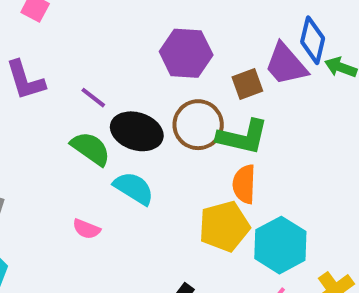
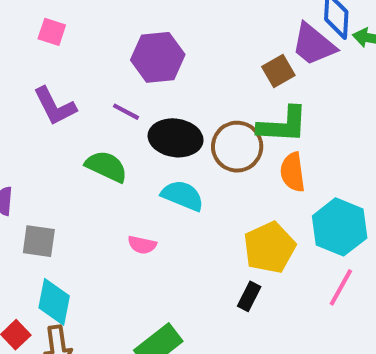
purple hexagon: (186, 53) -> (158, 57), moved
brown circle: (198, 125) -> (237, 147), moved
green semicircle: (91, 149) -> (106, 166), moved
yellow pentagon: (224, 226) -> (269, 248), moved

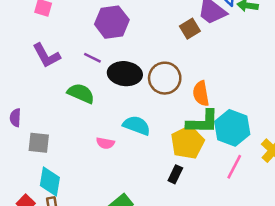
green L-shape: (283, 125) -> (203, 122), moved
cyan semicircle: (183, 196) -> (137, 125), moved

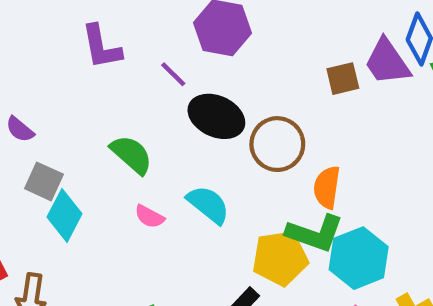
green semicircle: (81, 93) -> (131, 155), moved
purple semicircle: (15, 118) -> (20, 129), turned -72
cyan diamond: (50, 182) -> (64, 215), moved

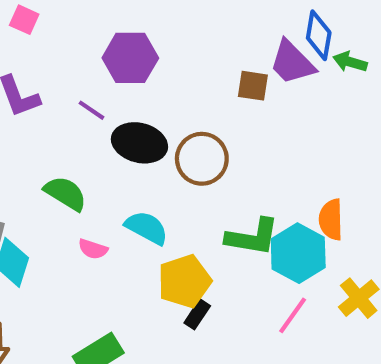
brown square: (343, 79) -> (253, 86), turned 32
orange semicircle: (327, 187) -> (331, 220), moved
yellow pentagon: (280, 258) -> (184, 281), moved

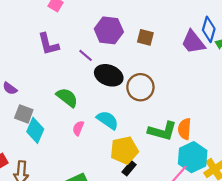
brown square: (253, 86) -> (145, 37), moved
orange semicircle: (331, 220) -> (184, 129), moved
pink semicircle: (93, 249) -> (78, 128), turned 88
cyan hexagon: (298, 253) -> (193, 157), moved

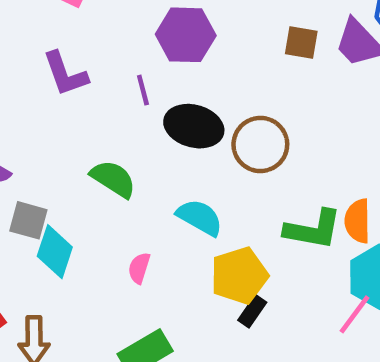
brown square: (145, 37) -> (301, 43), moved
purple line: (86, 55) -> (143, 90), turned 40
pink semicircle: (78, 128) -> (139, 268), moved

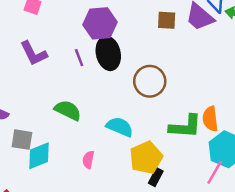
black ellipse: (194, 126) -> (108, 53), moved, turned 68
cyan diamond: (55, 252) -> (39, 156), turned 56

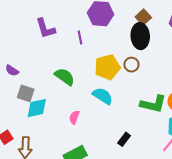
brown square: (167, 20) -> (143, 17), moved, turned 35
black ellipse: (108, 53) -> (140, 36), moved
brown circle: (150, 81) -> (131, 65), size x0.6
yellow pentagon: (146, 158) -> (107, 67), moved

